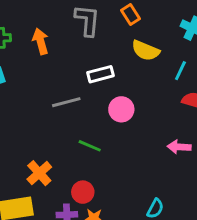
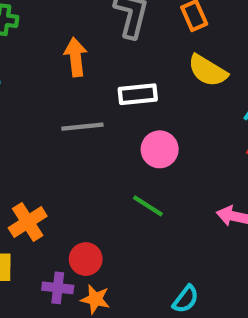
orange arrow: (40, 41) -> (76, 57), moved
green line: (90, 146) -> (148, 206), moved

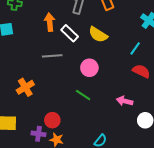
yellow semicircle: (208, 71) -> (98, 35), moved
white rectangle: (138, 94) -> (70, 33), moved, turned 48
orange cross: (28, 222) -> (25, 87), moved

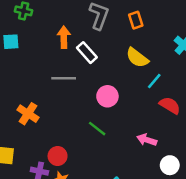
yellow semicircle: (98, 35) -> (137, 58), moved
cyan line: (135, 48) -> (154, 81), moved
orange cross: (25, 87) -> (28, 114), turned -30

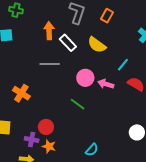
orange rectangle: (136, 20) -> (107, 16), turned 48
yellow semicircle: (137, 58) -> (97, 45), moved
pink arrow: (147, 140) -> (106, 84), moved

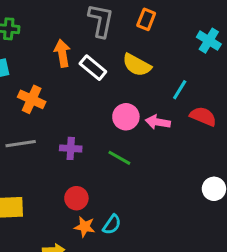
gray line: (50, 64) -> (21, 144), moved
orange cross: (21, 93) -> (32, 99), moved
purple cross: (32, 140) -> (71, 148), moved
cyan semicircle: (92, 150) -> (112, 225), moved

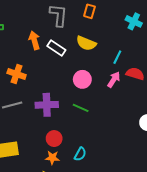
pink arrow: (158, 122) -> (114, 80), moved, turned 119
purple cross: (71, 148) -> (47, 105), size x1.5
orange star: (85, 227) -> (52, 158), moved

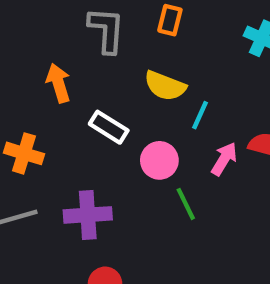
white rectangle: (56, 48) -> (109, 127), moved
cyan line: (117, 57) -> (200, 115), moved
green line: (81, 108) -> (186, 204), moved, turned 42

